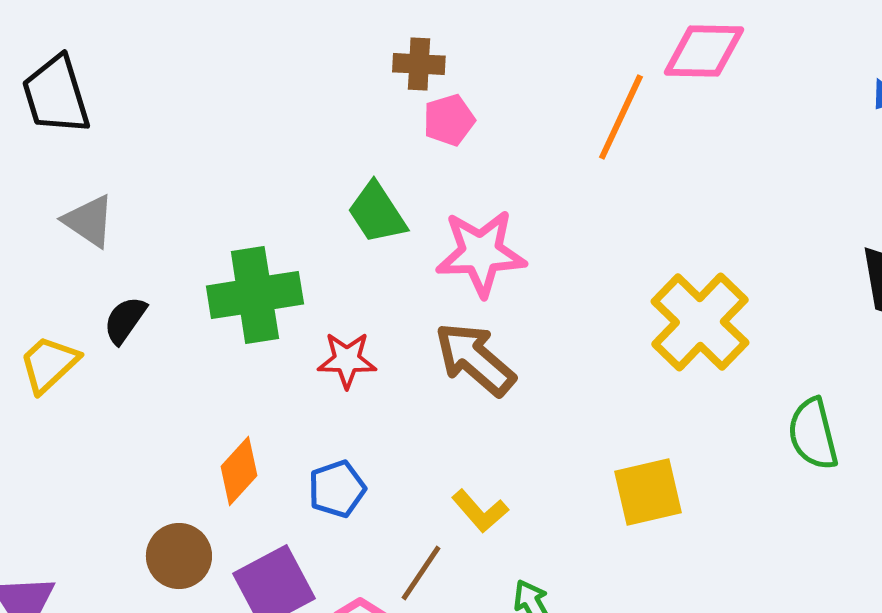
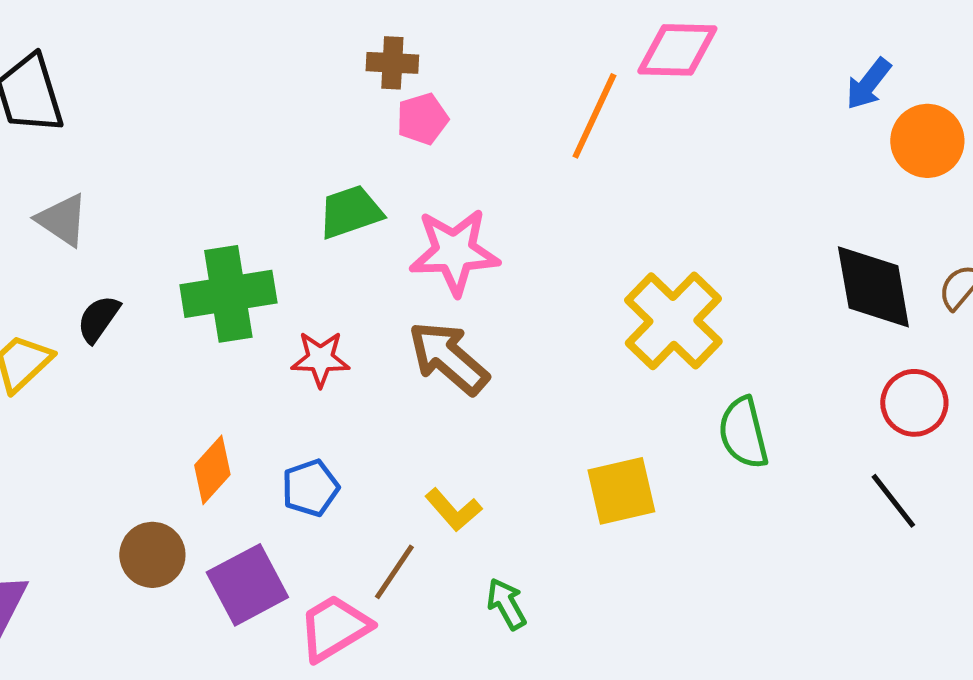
green trapezoid: (377, 213) -> (350, 212), turned 104
green semicircle: (813, 434) -> (743, 433), moved

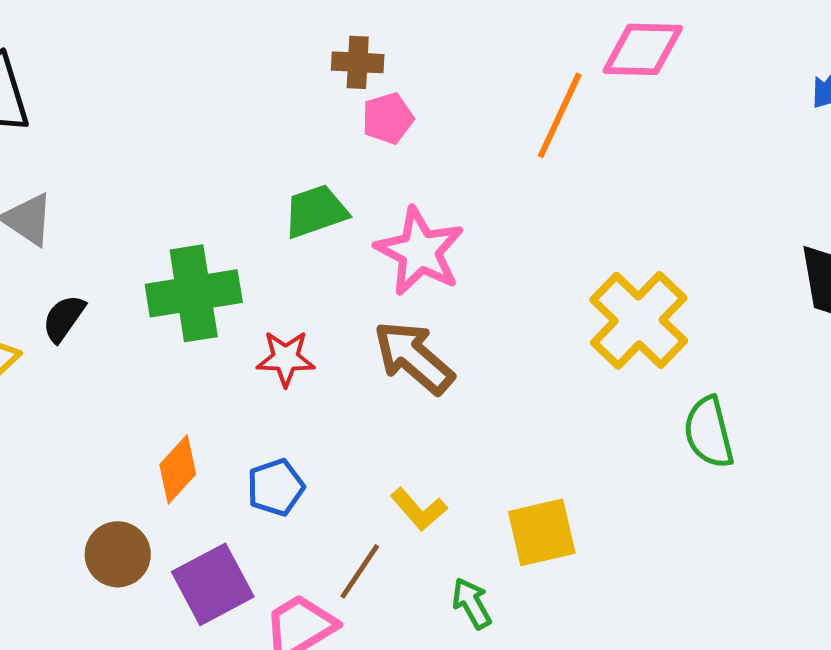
pink star: (454, 252) -> (420, 251), turned 30
yellow square: (621, 491) -> (542, 532), moved

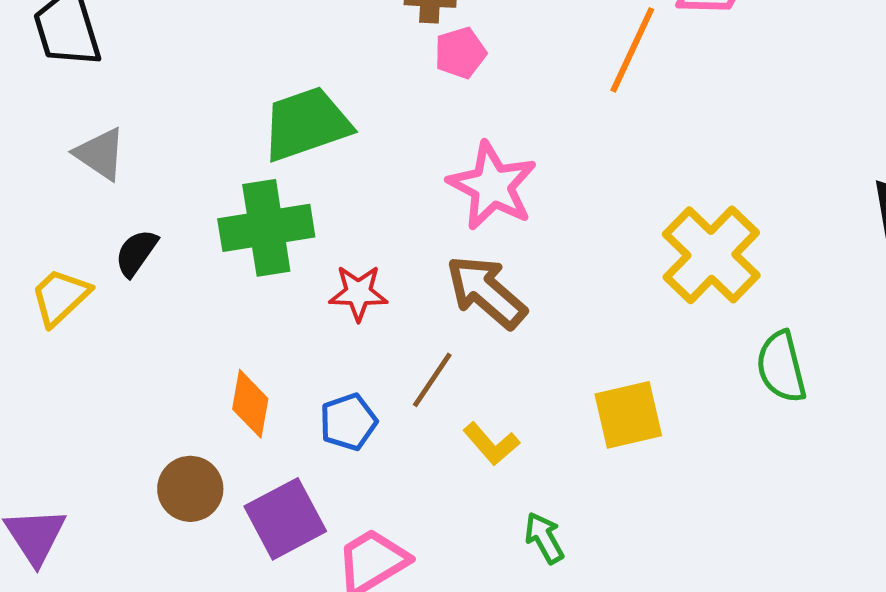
green trapezoid: (316, 211) -> (306, 124), moved, size x1.4
orange diamond: (178, 469) -> (250, 404), turned -32
yellow square: (542, 532) -> (628, 415), moved
brown line: (360, 571) -> (432, 380), moved

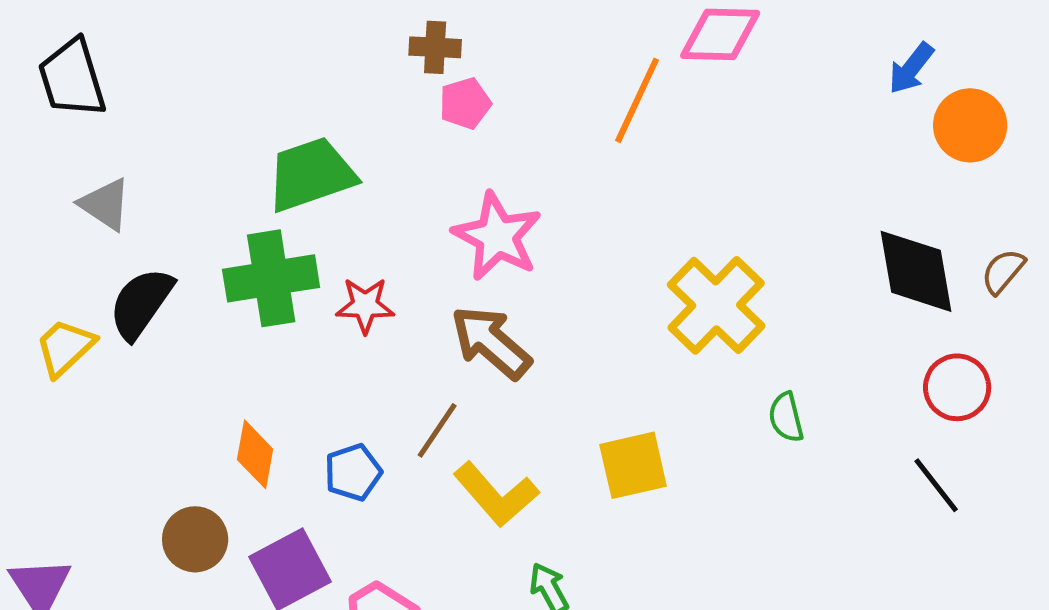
black semicircle: (136, 253) -> (141, 303), size x1.5
red star: (358, 293) -> (365, 305), moved
green semicircle: (781, 367) -> (786, 417), size x0.7
yellow L-shape: (491, 444) -> (496, 494), size x1.5

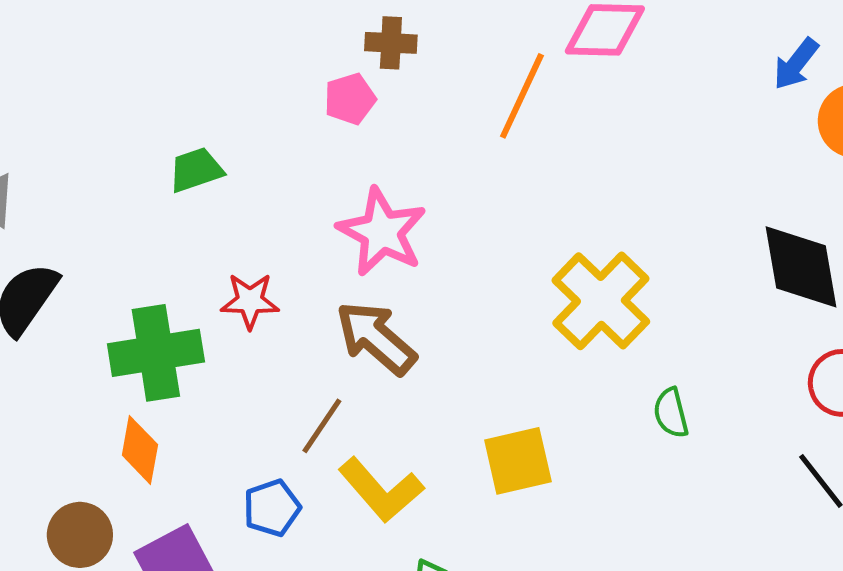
brown cross: (435, 47) -> (391, 43), moved
green trapezoid: (311, 174) -> (196, 170), size x0.6
green cross: (271, 278) -> (156, 353), moved
blue pentagon: (353, 472) -> (272, 508), moved

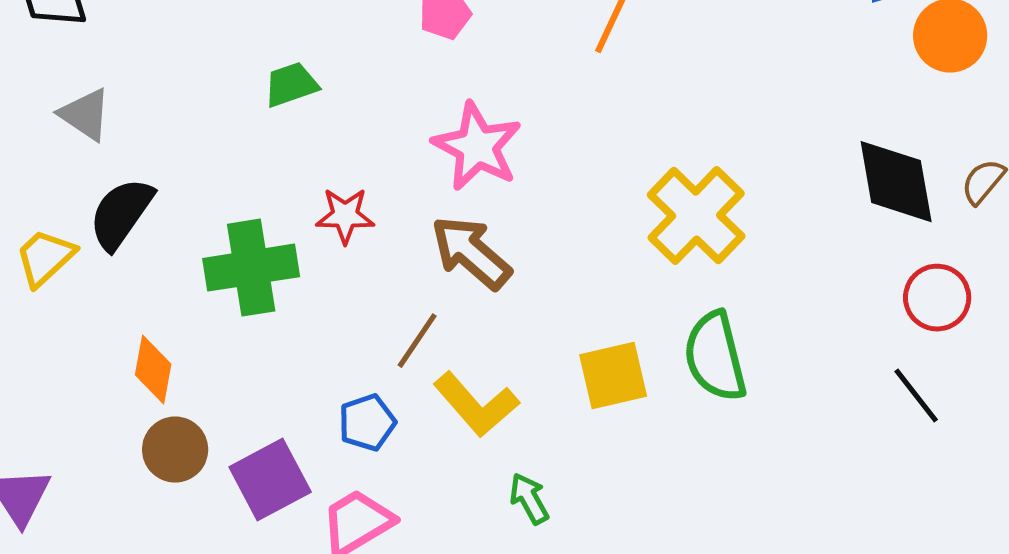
green semicircle: (671, 413) -> (715, 357), moved, size x1.8
orange diamond: (140, 450) -> (153, 370), moved

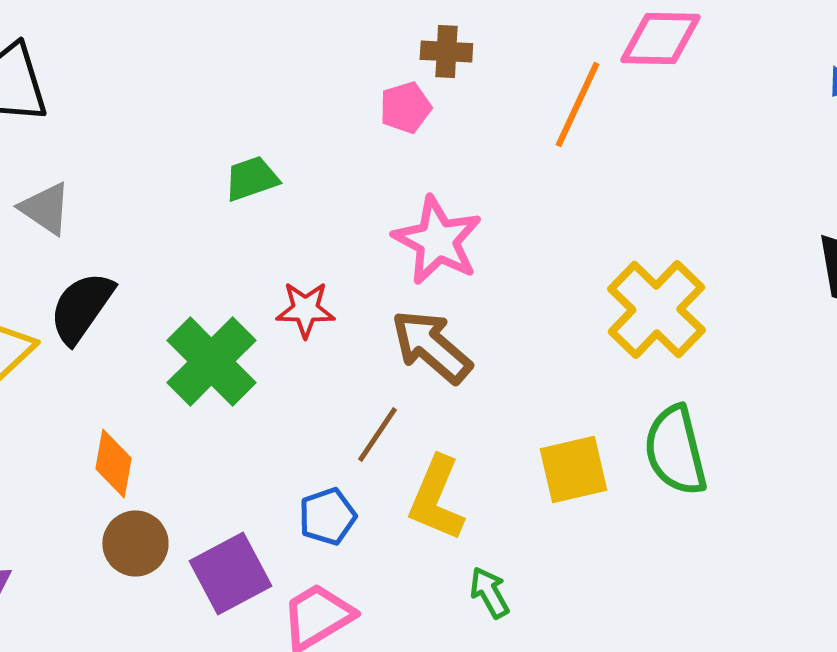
green cross: (251, 268) -> (211, 362), turned -36
yellow L-shape: (476, 405) -> (436, 498), turned 64

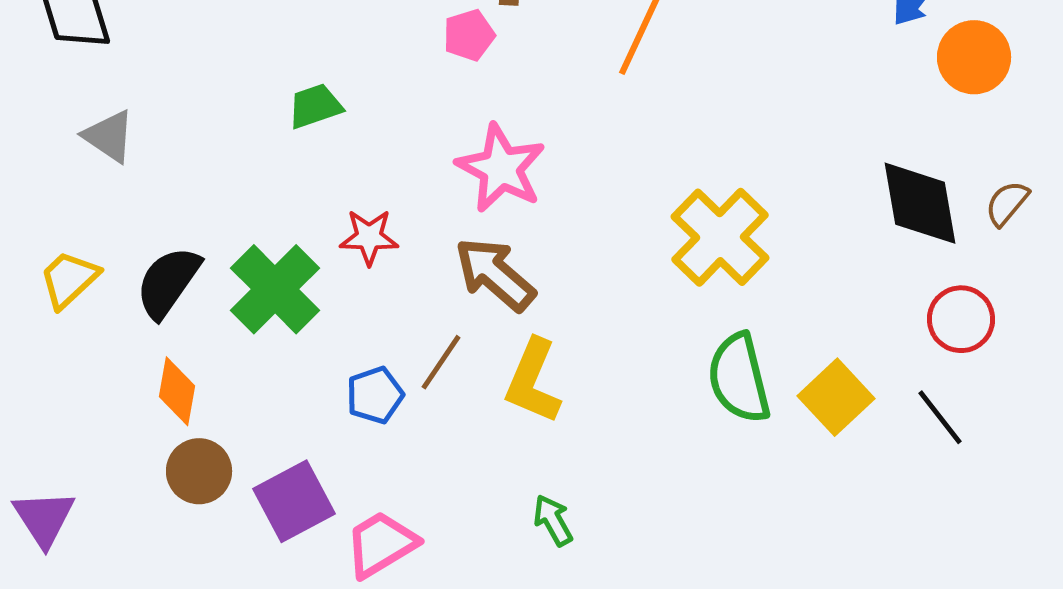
black semicircle: (81, 308) -> (168, 282), moved
yellow square: (573, 470) -> (836, 397), moved, turned -30
yellow L-shape: (436, 498) -> (533, 381), moved
blue pentagon: (327, 516) -> (375, 395), moved

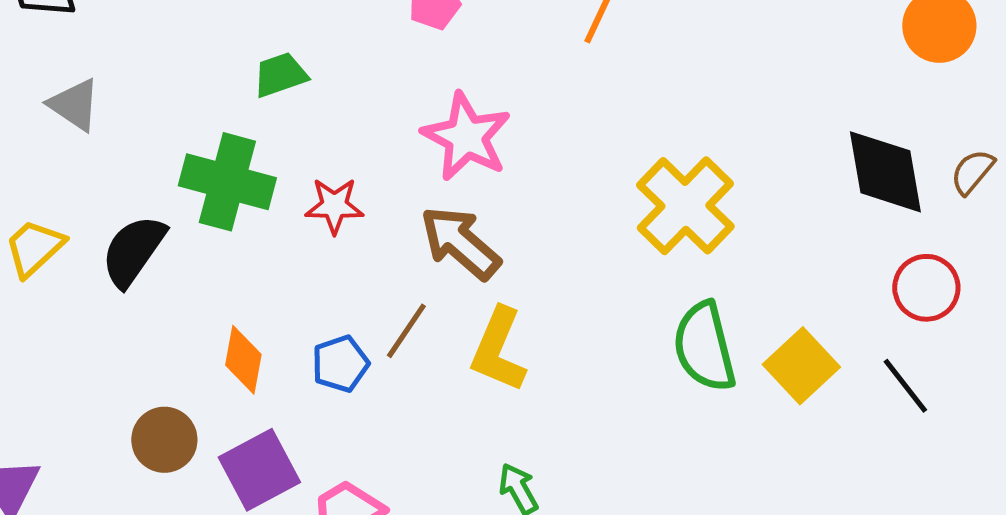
green cross: (275, 289) -> (227, 182), moved, turned -30
orange diamond: (177, 391) -> (243, 360), moved

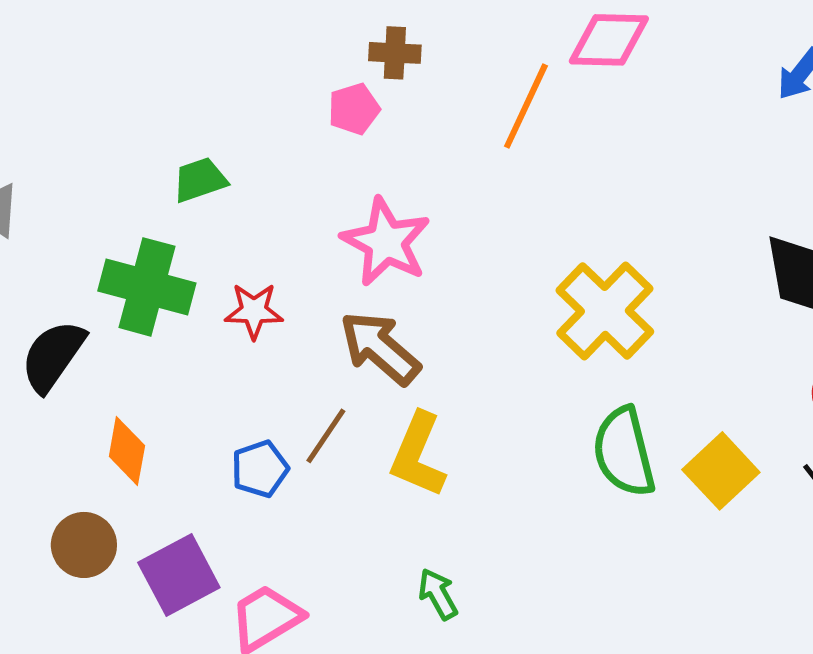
orange diamond: (243, 360) -> (127, 451), moved

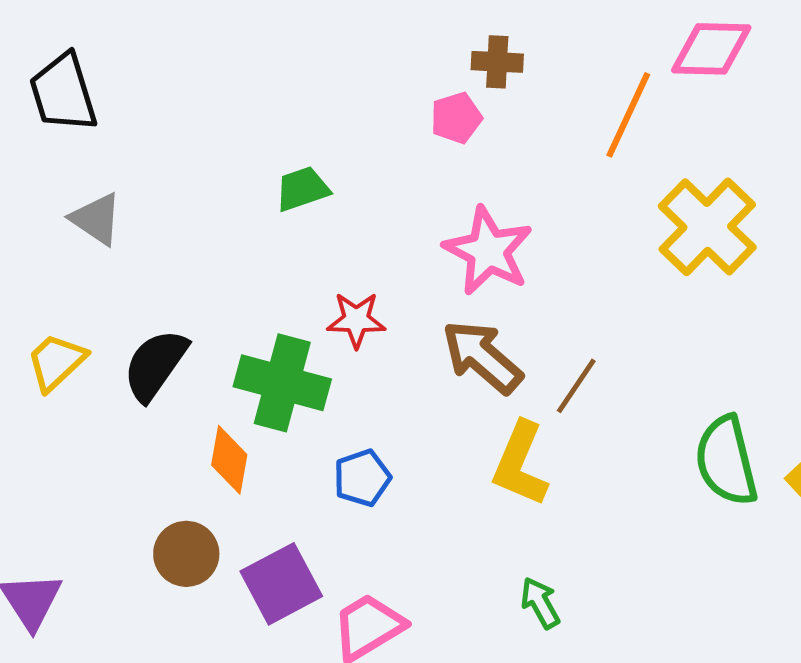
green cross: (147, 287) -> (282, 383), moved
yellow cross: (605, 311) -> (707, 227), moved
brown line: (326, 436) -> (576, 386), moved

